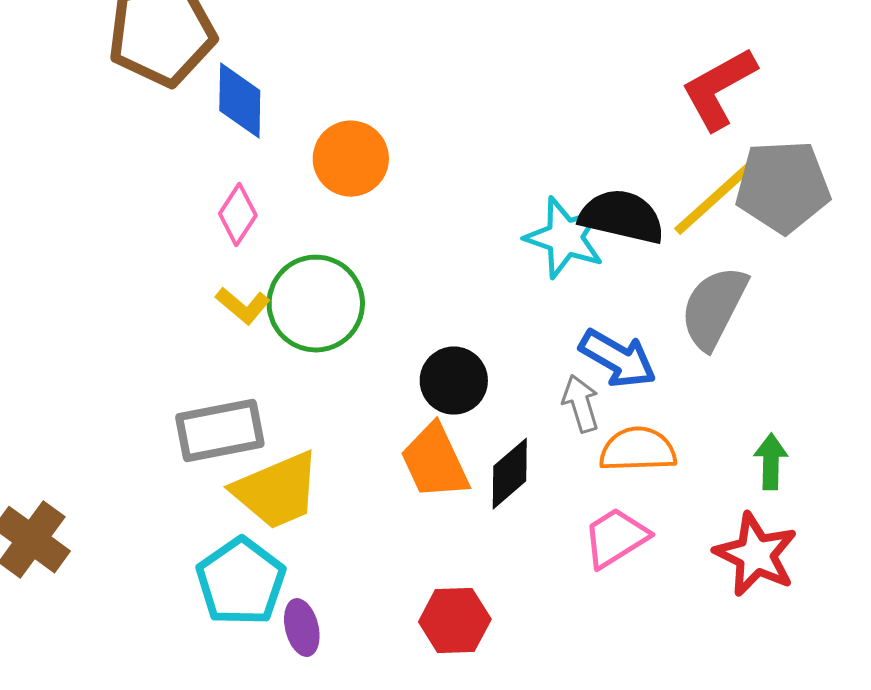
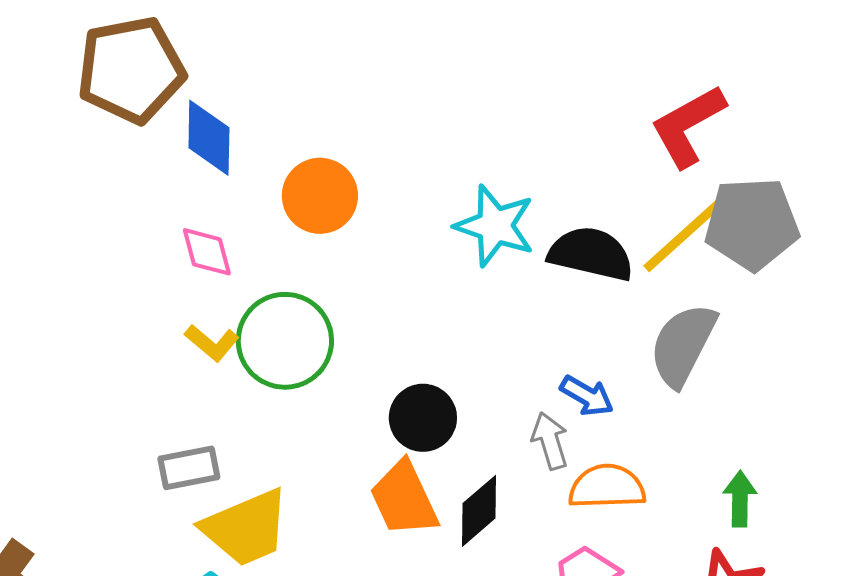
pink diamond: (238, 215) -> (207, 252), turned -48
cyan star: (565, 238) -> (495, 226), moved
blue arrow: (618, 359) -> (587, 396), size x0.7
gray rectangle: (220, 431) -> (189, 468), size x0.7

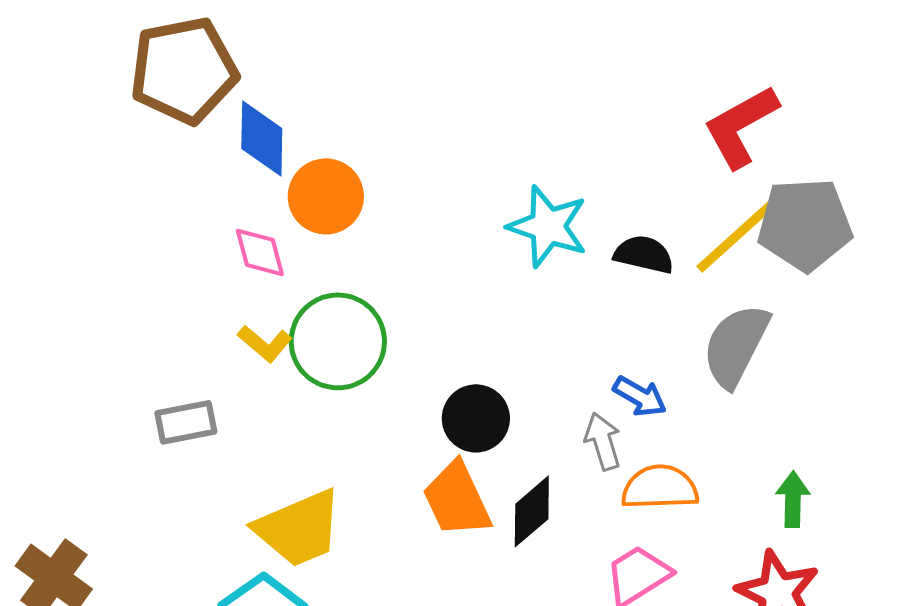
orange circle: (320, 196) -> (326, 196), moved
black semicircle: (591, 254) -> (644, 254), size x0.7
gray rectangle: (189, 468) -> (186, 422), moved

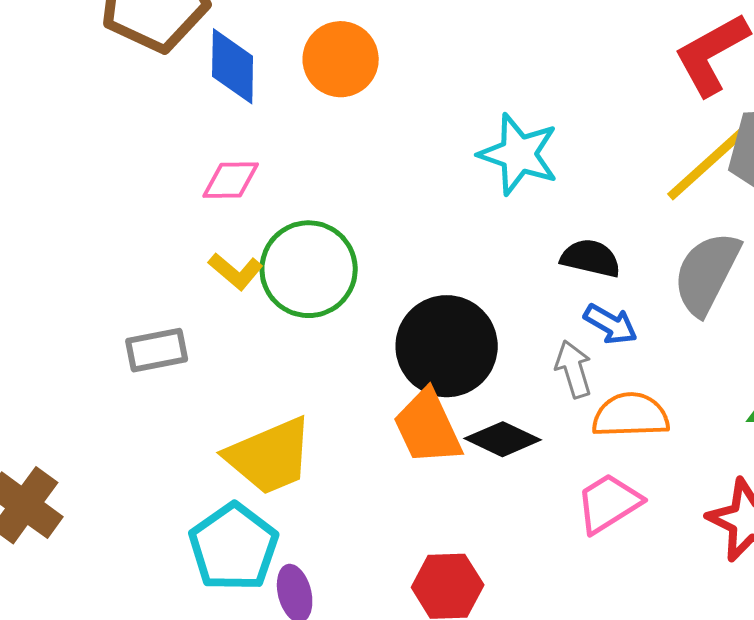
orange circle: (326, 196) -> (341, 59), moved
pink diamond: (260, 252) -> (231, 180), turned -76
black semicircle: (644, 254) -> (591, 258), moved
black circle: (476, 418) -> (447, 346), size x1.5
black diamond: (532, 511) -> (503, 439), turned 66

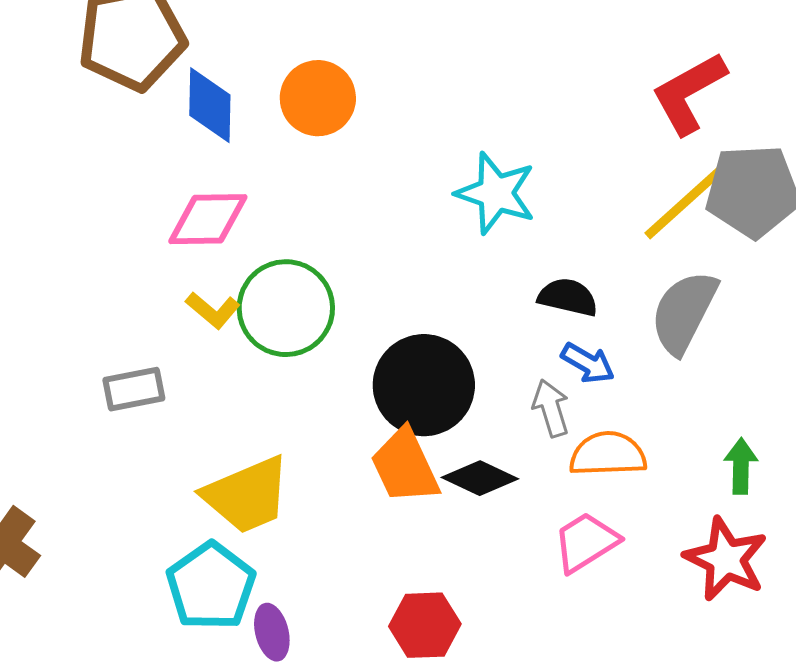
pink diamond: (231, 180) -> (208, 219), size x1.4

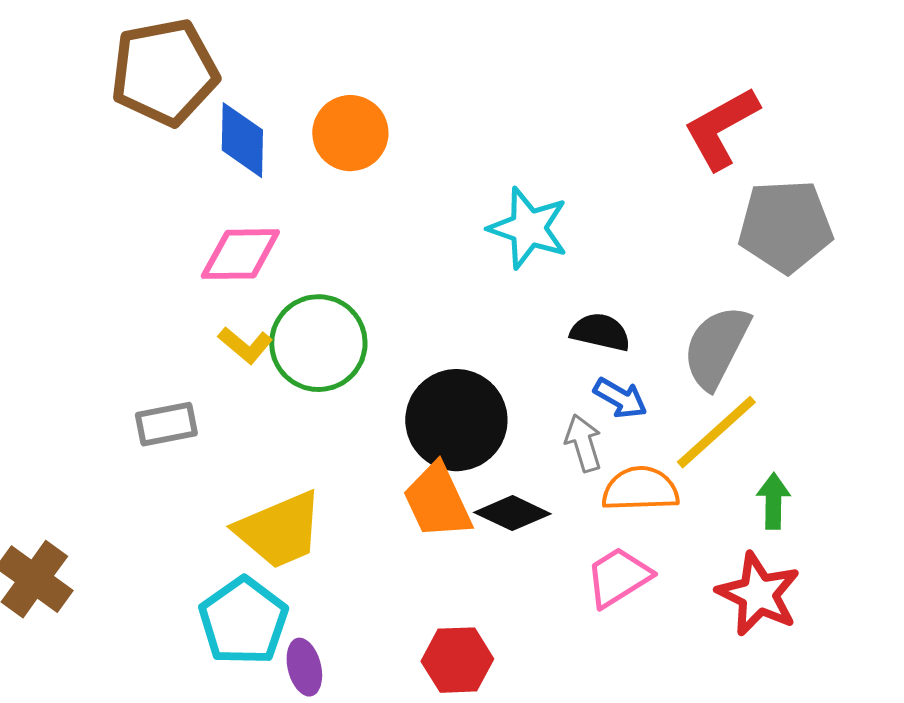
yellow line: (684, 203) -> (716, 432), moved

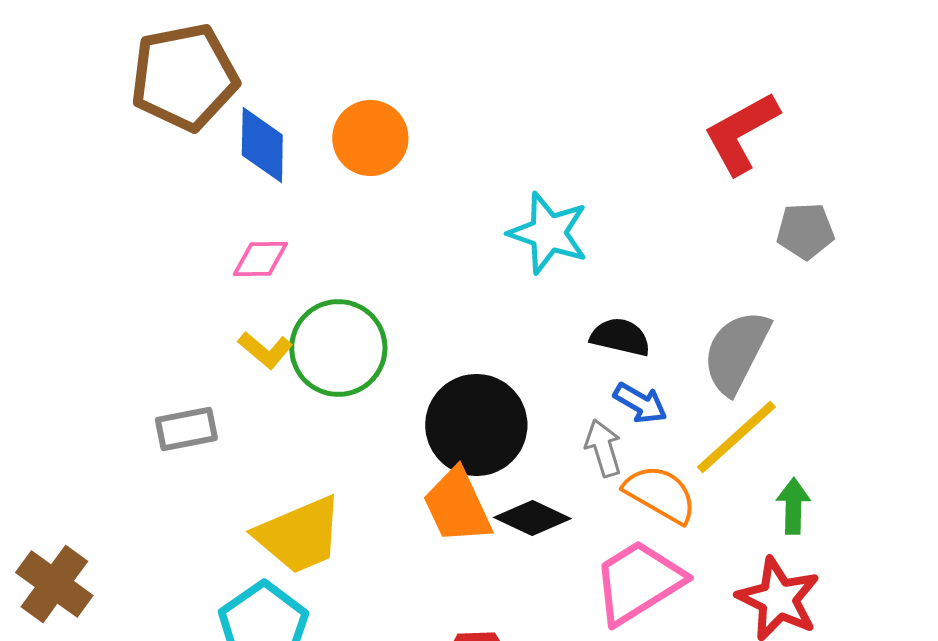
gray pentagon: (785, 226) -> (805, 231), size x0.6
pink diamond: (240, 254) -> (260, 259), size x0.7
orange semicircle: (640, 489) -> (660, 494), turned 32
pink trapezoid: (618, 577) -> (638, 582), size x1.4

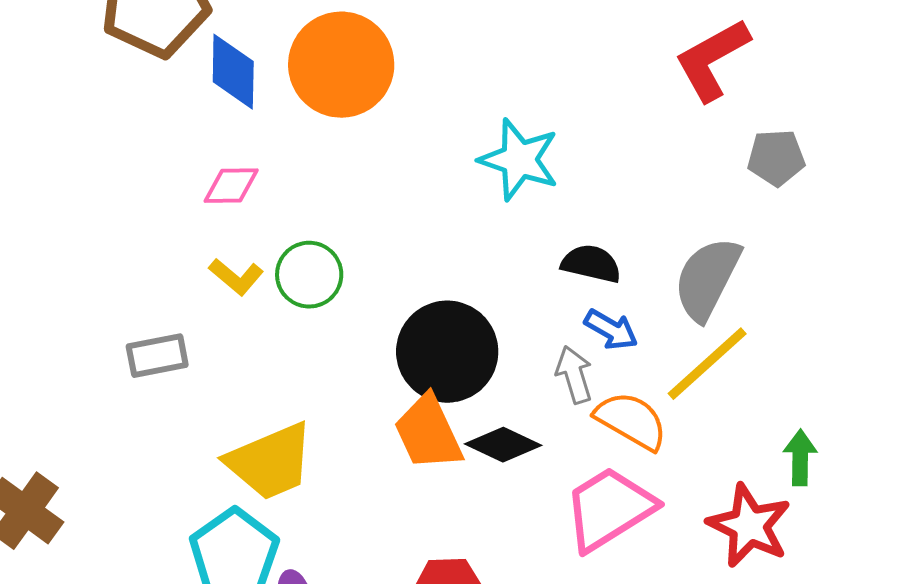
orange circle: (370, 138) -> (341, 65), size x1.4
green circle: (338, 348) -> (309, 275), size x0.7
green arrow: (793, 506) -> (800, 458), moved

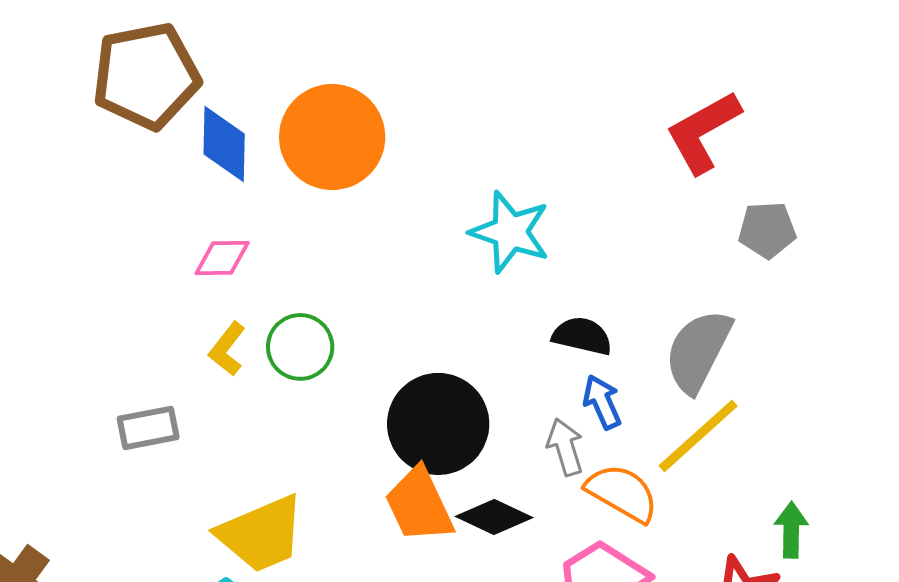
yellow L-shape: (236, 277) -> (227, 349), turned 88
blue arrow: (611, 330) -> (602, 402), turned -144

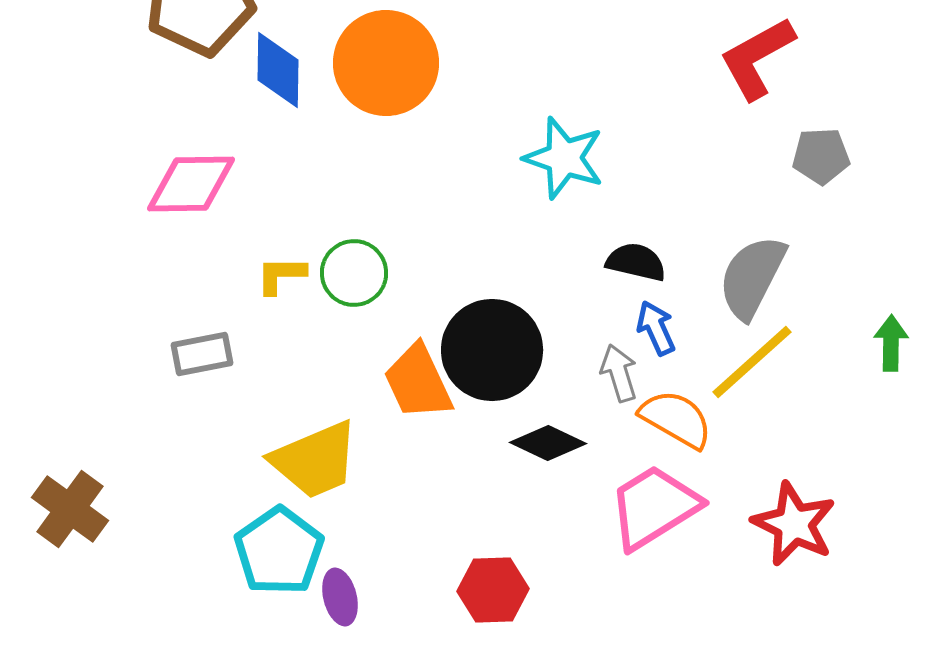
pink diamond: (222, 258) -> (191, 184), moved, size x1.6
yellow L-shape: (227, 349) -> (281, 275), turned 52
orange trapezoid: (419, 505) -> (418, 382), moved
green arrow: (791, 530) -> (891, 343), moved

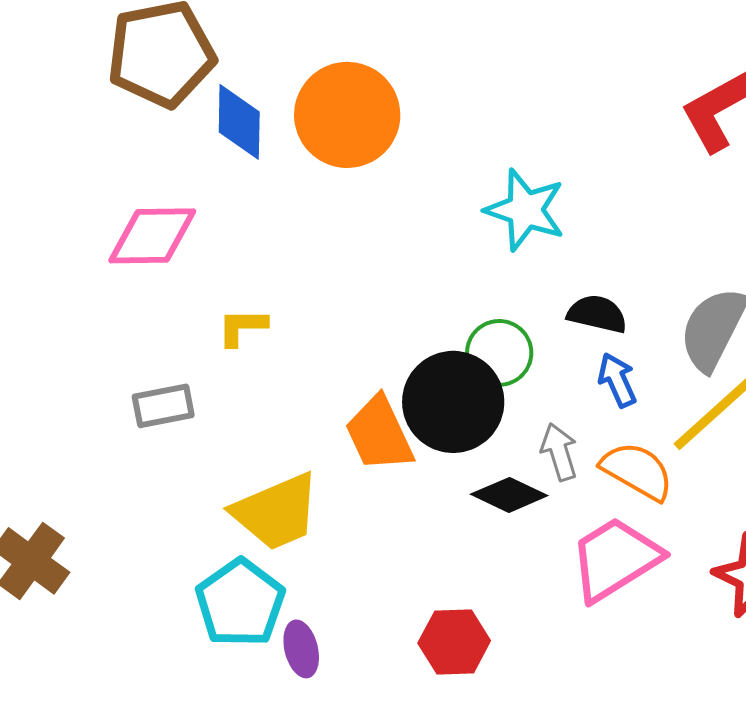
green circle: (354, 273) -> (499, 353), moved
gray arrow: (619, 373) -> (559, 452), moved

